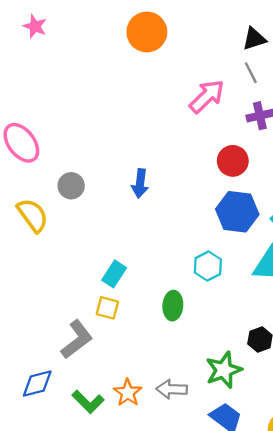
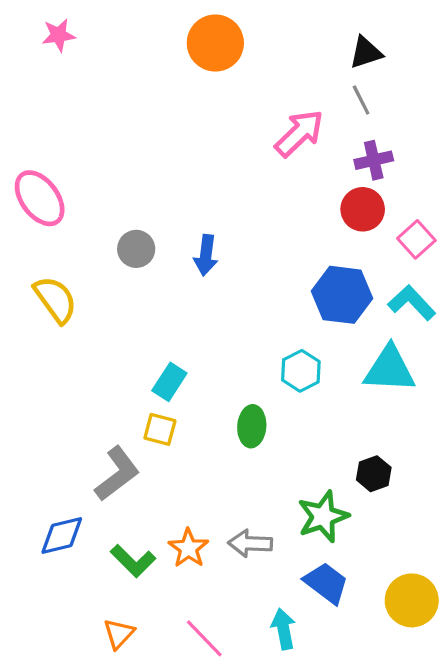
pink star: (35, 26) -> (59, 35), turned -30
red circle: (233, 161) -> (363, 209), moved
gray circle: (71, 186) -> (136, 249), moved

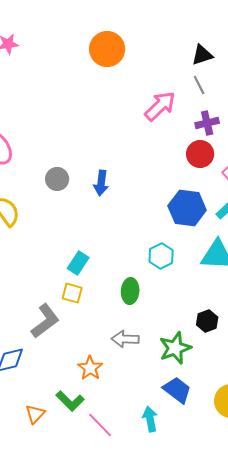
gray arrow: (250, 543) -> (125, 339), moved
green L-shape: (133, 561) -> (70, 401), moved
orange triangle: (119, 634) -> (35, 414), moved

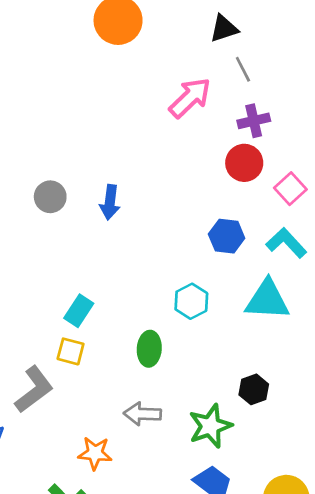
black triangle: (202, 55) -> (224, 29), moved
blue hexagon: (187, 208) -> (227, 236), size x0.7
orange star: (90, 368) -> (95, 453), turned -30

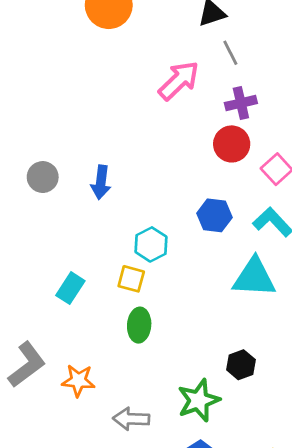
cyan hexagon: (191, 301) -> (151, 244), moved
yellow square: (71, 351) -> (131, 279), moved
gray arrow: (142, 414) -> (131, 419), moved
orange star: (95, 453) -> (78, 381), moved

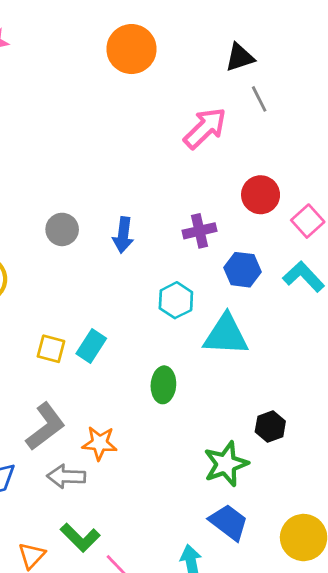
purple cross: (241, 103) -> (199, 231), moved
cyan triangle: (254, 277) -> (226, 335), moved
yellow square: (131, 279) -> (51, 349), moved
gray arrow: (131, 419) -> (66, 476), moved

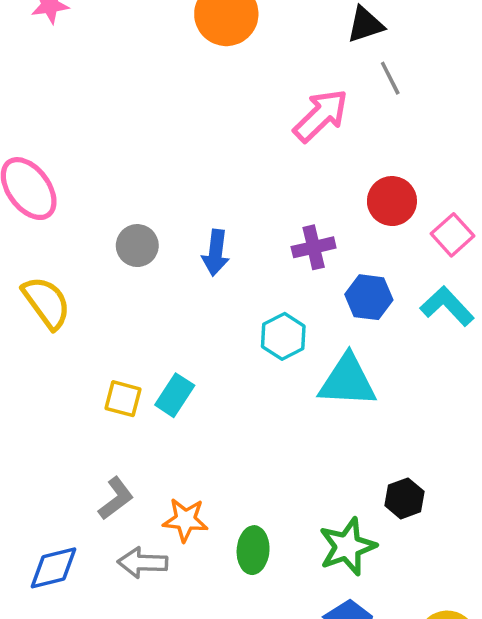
green ellipse: (163, 385) -> (253, 550), moved
gray L-shape: (45, 426) -> (116, 498), size x0.7

